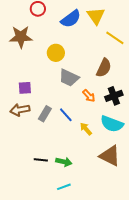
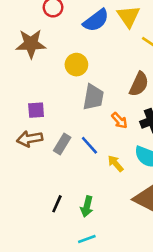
gray trapezoid: (69, 78) -> (93, 97), turned -105
black line: (41, 160) -> (57, 204), turned -72
green arrow: (64, 162) -> (87, 206), turned 91

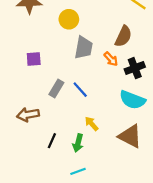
orange arrow: (119, 121) -> (111, 59), moved
brown arrow: (30, 139) -> (28, 115), moved
yellow arrow: (115, 163) -> (92, 124), moved

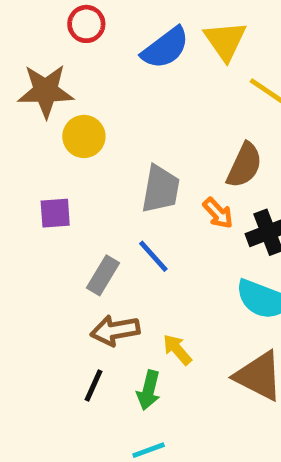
yellow circle: (69, 19) -> (84, 136), moved
blue line: (80, 90) -> (153, 256), moved
brown arrow: (28, 115) -> (115, 330), moved

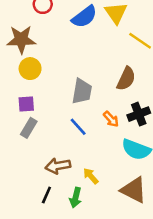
yellow circle: (84, 136) -> (30, 69), moved
orange arrow: (218, 213) -> (111, 119), moved
gray rectangle: (103, 275) -> (29, 128), moved

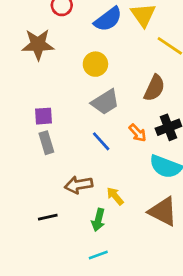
yellow circle: (30, 69) -> (95, 64), moved
gray trapezoid: (82, 91) -> (105, 102), turned 48
gray rectangle: (29, 128) -> (46, 143), turned -48
black line: (46, 195) -> (48, 217), moved, turned 54

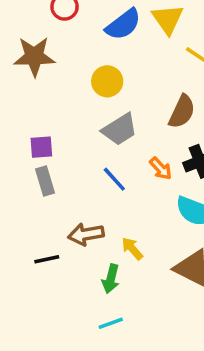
black line: (48, 217) -> (47, 259), moved

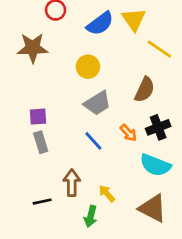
brown arrow: (86, 234) -> (72, 183), turned 100

